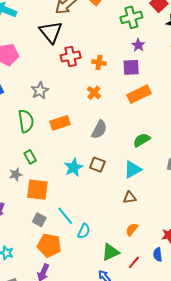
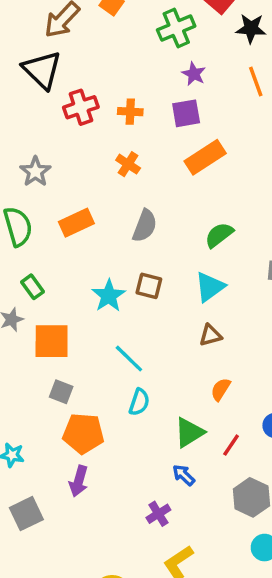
cyan line: (65, 216) -> (129, 359), moved

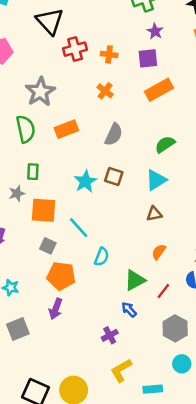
gray star: (35, 172) -> (40, 92), size x1.4
green rectangle: (33, 287) -> (33, 172), turned 35
cyan line: (129, 359) -> (79, 228), moved

